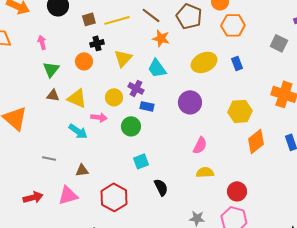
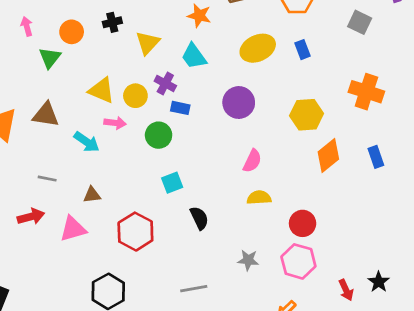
pink arrow: (42, 42) -> (27, 26), moved
orange circle: (84, 61) -> (72, 32), moved
brown triangle: (53, 95) -> (46, 115), moved, size x1.5
yellow triangle: (77, 98) -> (101, 90), moved
red arrow: (33, 197) -> (31, 217), moved

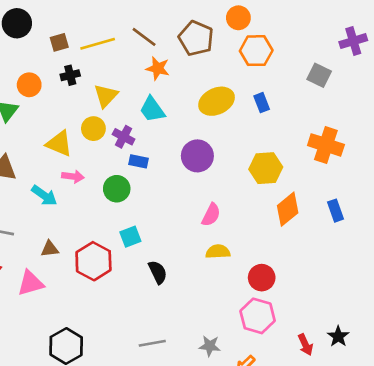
yellow circle: (135, 96) -> (93, 129), moved
red hexagon: (135, 232) -> (93, 261), moved
gray star: (248, 260) -> (210, 346), moved

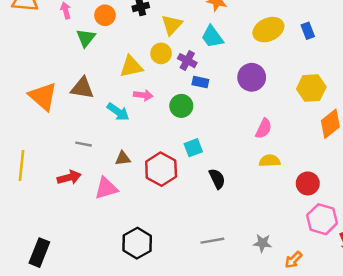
yellow triangle: (59, 144) -> (131, 67), turned -35
pink hexagon: (258, 316) -> (322, 219), moved

